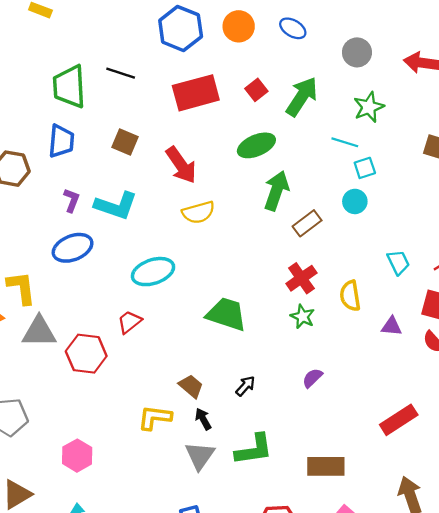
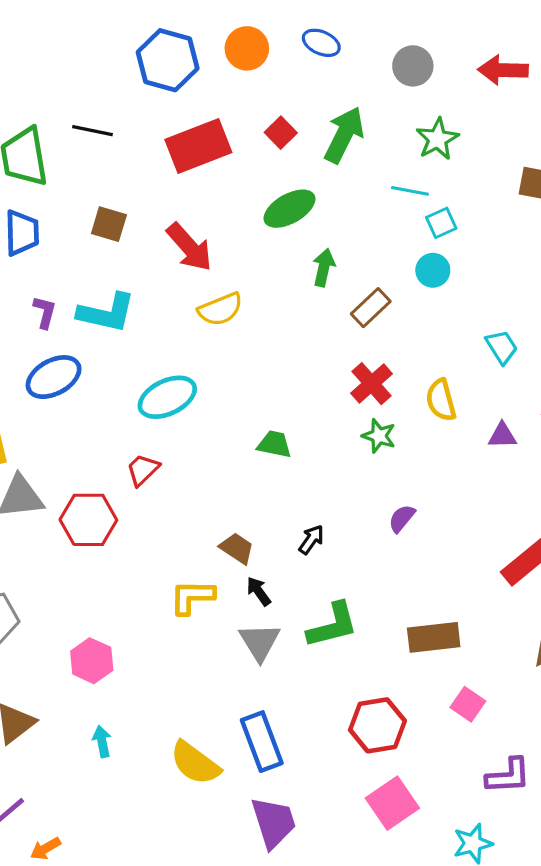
green arrow: (276, 191) -> (324, 268), size x0.7
green trapezoid: (226, 314) -> (274, 444), size x0.6

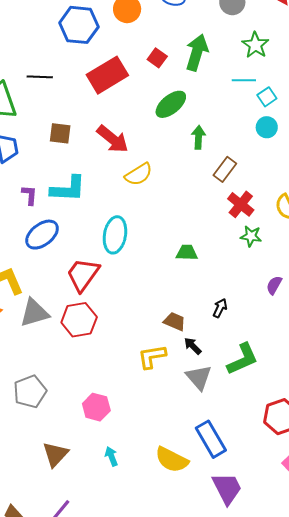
brown rectangle: (371, 308) -> (225, 169), moved
cyan ellipse: (167, 397) -> (115, 235), turned -45
red trapezoid: (143, 470) -> (83, 275), moved, size x1.6

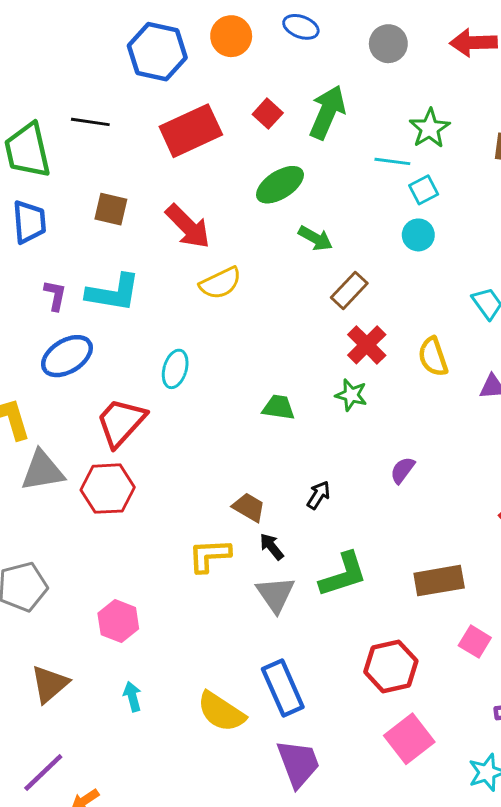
green star: (255, 45) -> (430, 128), moved
green arrow: (198, 137) -> (315, 238), turned 110
cyan ellipse: (115, 235) -> (175, 369), size x0.7
green star: (251, 236) -> (351, 395), moved

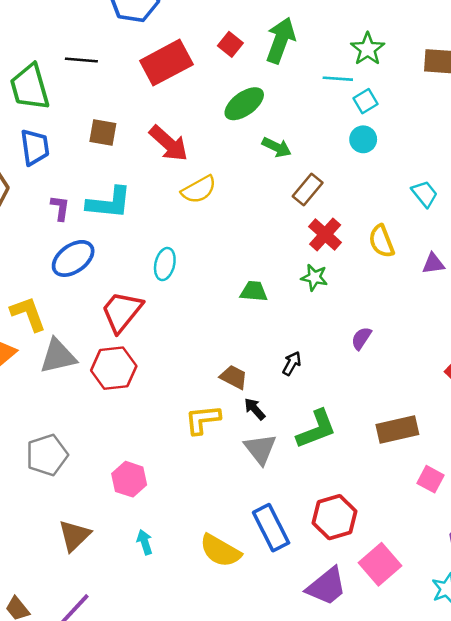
red hexagon: (391, 666) -> (334, 517), moved
purple trapezoid: (298, 763) -> (327, 586), moved, turned 75

